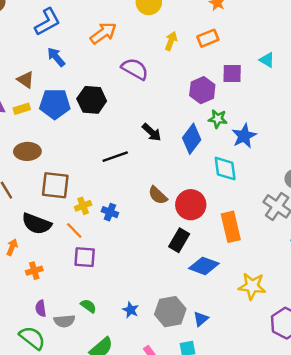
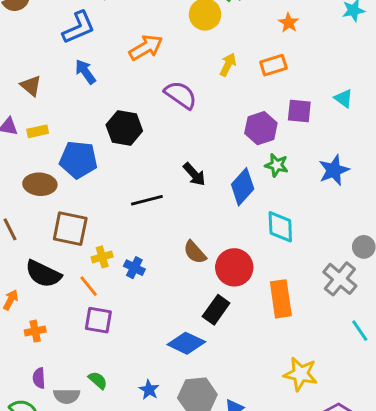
brown triangle: (26, 80) -> (31, 86), moved
blue pentagon: (55, 104) -> (78, 160), moved
blue star: (244, 136) -> (334, 170), moved
blue diamond: (204, 266) -> (186, 343), moved

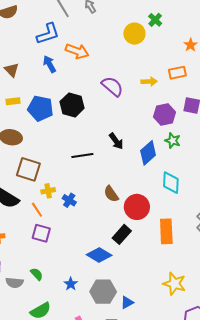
orange arrow: (146, 47) -> (77, 51), moved, turned 45
yellow arrow: (228, 65) -> (149, 82), moved, turned 56
blue pentagon: (78, 160) -> (40, 108), moved

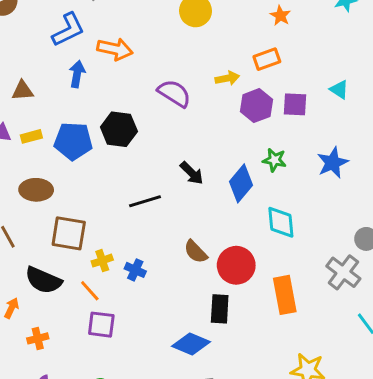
blue arrow: (49, 64) -> (77, 74), turned 48
brown triangle: (12, 70) -> (23, 91), turned -42
purple hexagon: (165, 114) -> (256, 106), moved
black rectangle: (122, 234) -> (220, 309), turned -30

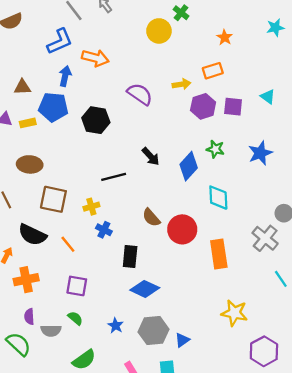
blue pentagon: (73, 141) -> (53, 107), moved
yellow cross: (102, 261) -> (91, 207), moved
black rectangle: (220, 309) -> (130, 257), moved
purple square: (101, 325) -> (77, 286), moved
orange cross: (38, 338) -> (26, 280), size x1.5

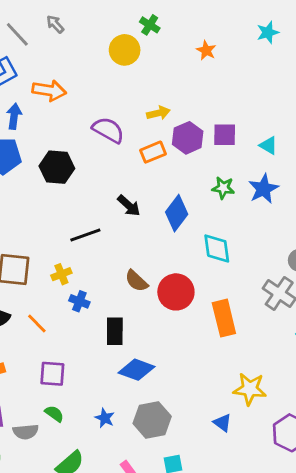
orange rectangle: (213, 71) -> (153, 152), moved
cyan triangle: (268, 97) -> (268, 145), moved
green star: (215, 149) -> (223, 188), moved
blue triangle: (182, 340) -> (223, 423), moved, turned -42

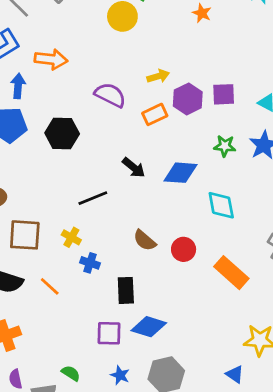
blue diamond: (177, 213) -> (181, 173), turned 60
yellow cross: (61, 274) -> (71, 237), turned -36
red circle: (176, 292) -> (184, 249), size x0.7
orange rectangle: (224, 318) -> (231, 273), turned -32
purple square: (52, 374) -> (109, 333), moved

